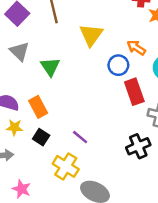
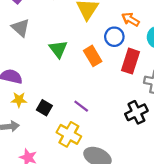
green triangle: (50, 67) -> (58, 49), moved
red rectangle: (134, 92) -> (130, 61), turned 40
orange rectangle: (38, 107) -> (93, 56), moved

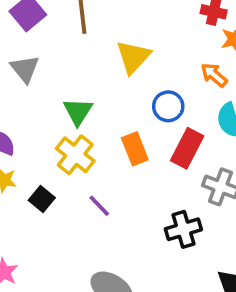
orange arrow: (130, 19) -> (214, 75), moved
orange rectangle: (93, 56) -> (135, 149), moved
yellow cross: (69, 134) -> (75, 155), moved

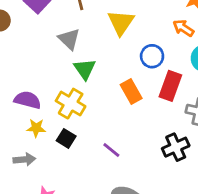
gray triangle: (25, 69) -> (69, 39), moved
yellow cross: (75, 155) -> (71, 104), moved
purple line: (99, 206) -> (111, 150), moved

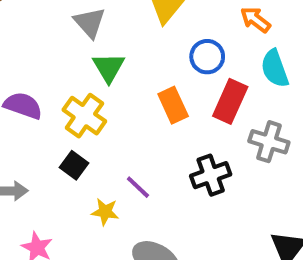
yellow star: (36, 128) -> (105, 212), moved
black cross: (176, 147) -> (211, 175), moved

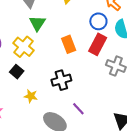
blue circle: (207, 57) -> (98, 21), moved
black cross: (211, 175) -> (61, 80), moved
purple line: (138, 187) -> (78, 109), moved

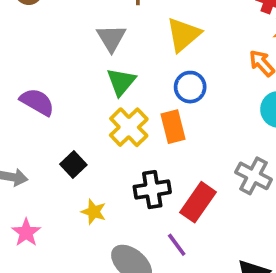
blue circle: (98, 21) -> (190, 87), moved
red rectangle: (98, 44) -> (198, 202), moved
yellow cross: (24, 47) -> (129, 127), moved

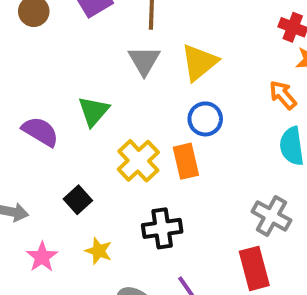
gray triangle: (111, 38) -> (144, 61), moved
green triangle: (121, 82) -> (93, 111), moved
red rectangle: (198, 202) -> (254, 268), moved, turned -51
pink star: (26, 233) -> (42, 257), moved

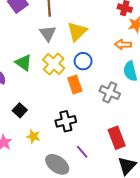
orange arrow: (283, 95) -> (123, 44), turned -42
green triangle: (93, 111) -> (24, 63), turned -30
yellow cross: (138, 161) -> (54, 64), moved
gray cross: (271, 216) -> (110, 92), moved

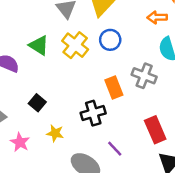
orange rectangle: (75, 84) -> (114, 87), moved

